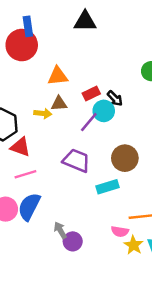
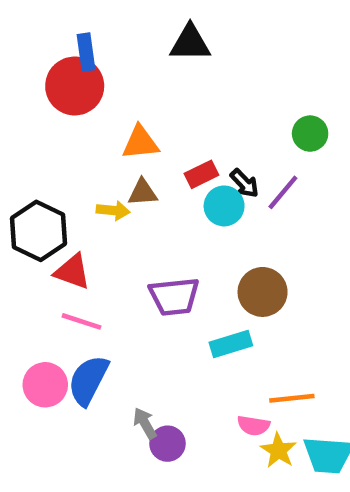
purple line: (89, 122) -> (283, 192), moved
purple trapezoid: (76, 161) -> (174, 296), turned 152
pink line: (25, 174) -> (81, 321), turned 35

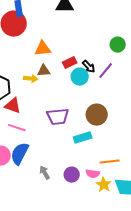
purple circle: (167, 444) -> (72, 175), moved

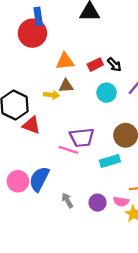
red rectangle: (70, 63) -> (95, 65), moved
black arrow: (89, 67) -> (114, 65), moved
pink line: (17, 128) -> (68, 150), moved

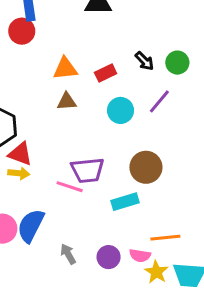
red circle: (32, 33) -> (22, 31), size x0.7
black arrow: (114, 65) -> (144, 61), moved
yellow arrow: (52, 95) -> (19, 173), moved

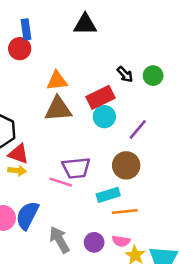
red rectangle: (106, 73) -> (100, 97), moved, size x1.5
brown triangle: (67, 101) -> (58, 109), size x1.6
purple line: (159, 101) -> (138, 129), moved
orange line: (165, 238) -> (125, 212), moved
gray arrow: (68, 254) -> (59, 240), size x1.5

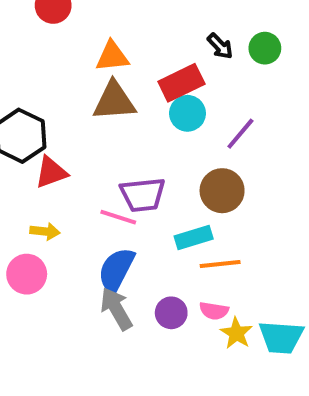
red triangle: (18, 154) -> (51, 172), turned -40
yellow arrow: (17, 171) -> (45, 231), moved
blue semicircle: (27, 215) -> (116, 270), moved

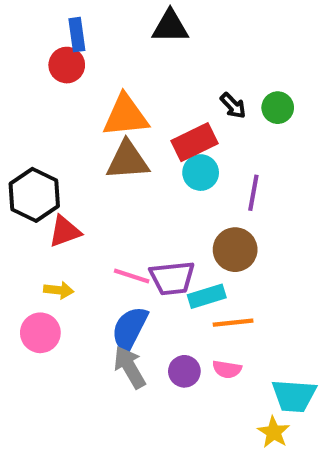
orange triangle: (112, 56) -> (126, 116), size x1.4
purple line: (240, 134) -> (253, 193), turned -30
purple trapezoid: (143, 195) -> (172, 278), moved
yellow star: (236, 333) -> (274, 432), moved

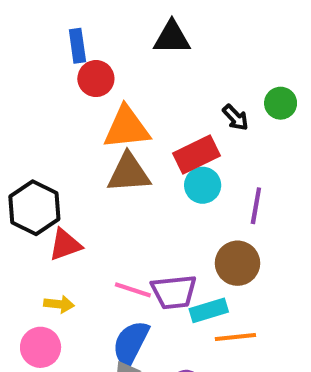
red circle: (67, 65) -> (96, 79), moved
green circle: (278, 108) -> (281, 103), moved

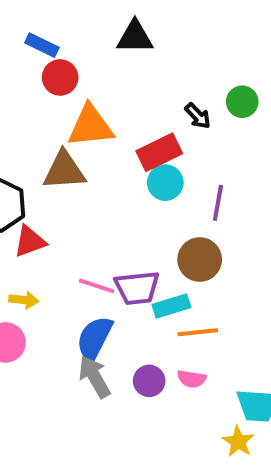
blue rectangle: (77, 46) -> (42, 45), turned -56
brown triangle: (129, 173) -> (64, 170), moved

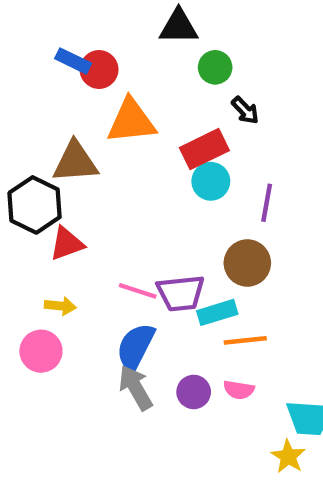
blue rectangle: (42, 45) -> (73, 61), moved
green circle: (242, 102) -> (215, 67), moved
brown triangle: (64, 170) -> (75, 162), moved

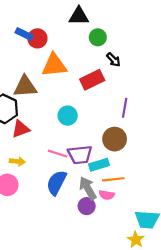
cyan circle: (211, 181) -> (68, 116), moved
gray arrow: (136, 388) -> (88, 188), moved
pink semicircle: (239, 390) -> (107, 195), moved

